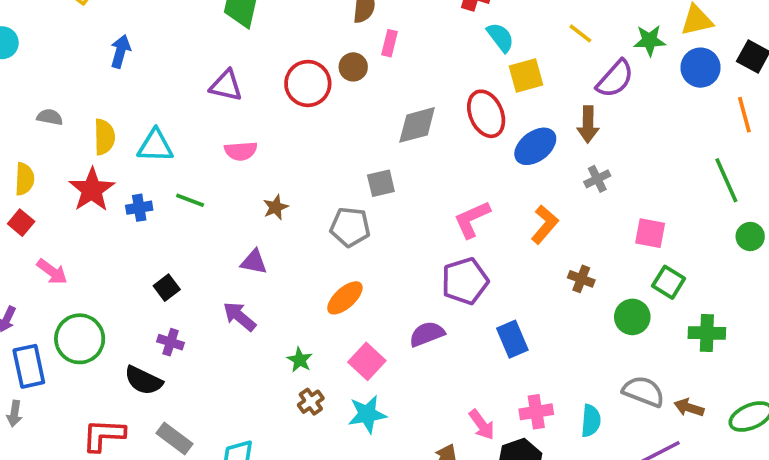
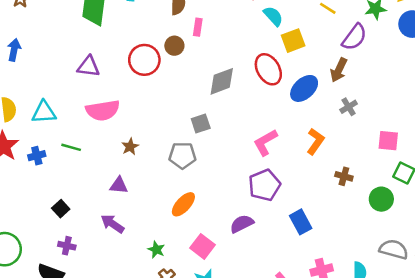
brown arrow: (588, 124) -> (339, 70), turned 30
pink semicircle: (241, 151) -> (103, 110), size x1.5

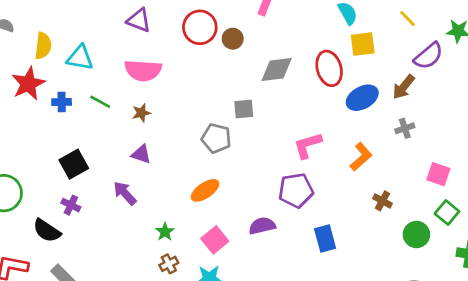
brown circle: (174, 46) -> (233, 39), moved
brown star: (130, 147) -> (141, 113), moved
black square: (61, 209) -> (74, 164), size x1.5

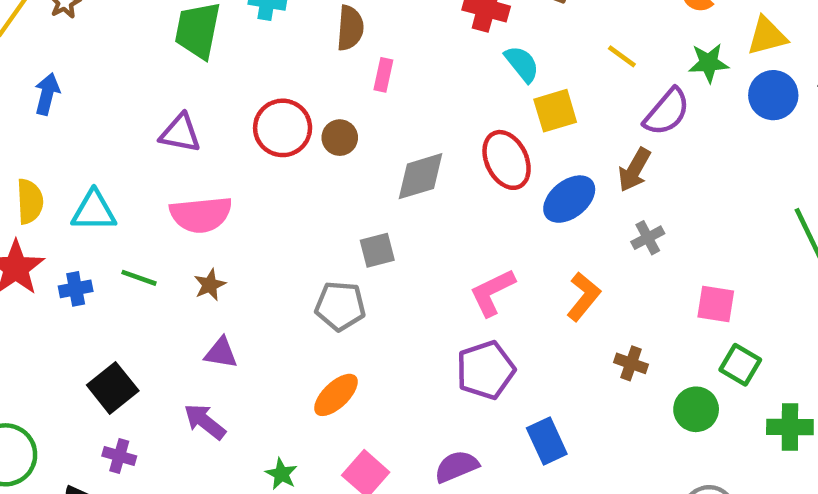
purple semicircle: (262, 226) -> (456, 466), moved

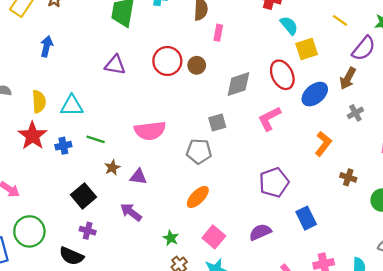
pink semicircle: (201, 215) -> (150, 131), moved
brown star: (210, 285) -> (112, 168), moved
pink L-shape: (492, 292) -> (269, 119), moved

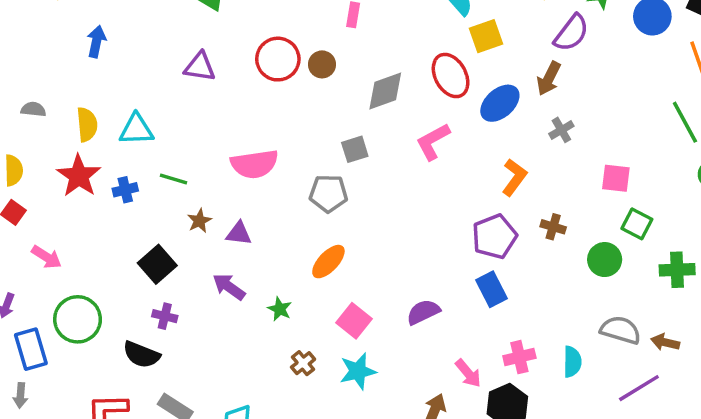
purple pentagon: (274, 182) -> (494, 237), moved
green star: (171, 238) -> (280, 309), moved

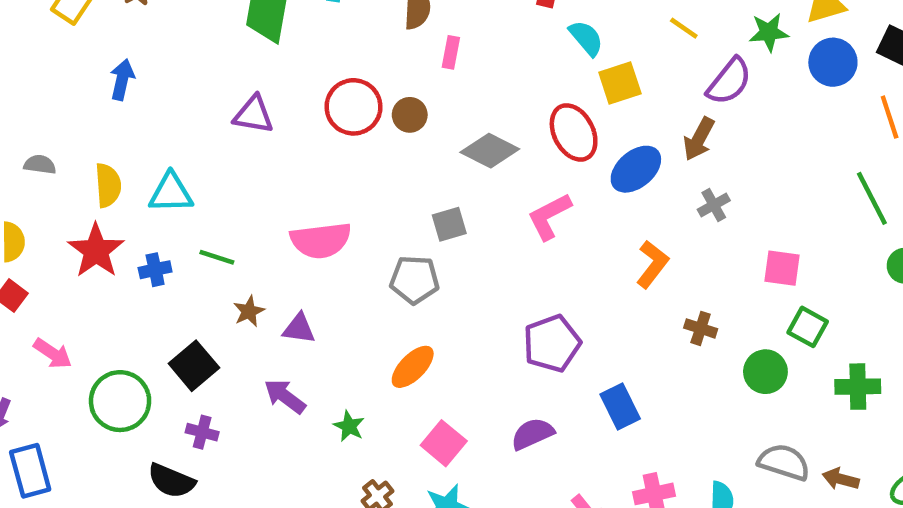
gray diamond: (385, 91) -> (490, 151), turned 45
purple pentagon: (494, 237) -> (552, 343), moved
green circle: (78, 319) -> (120, 401), moved

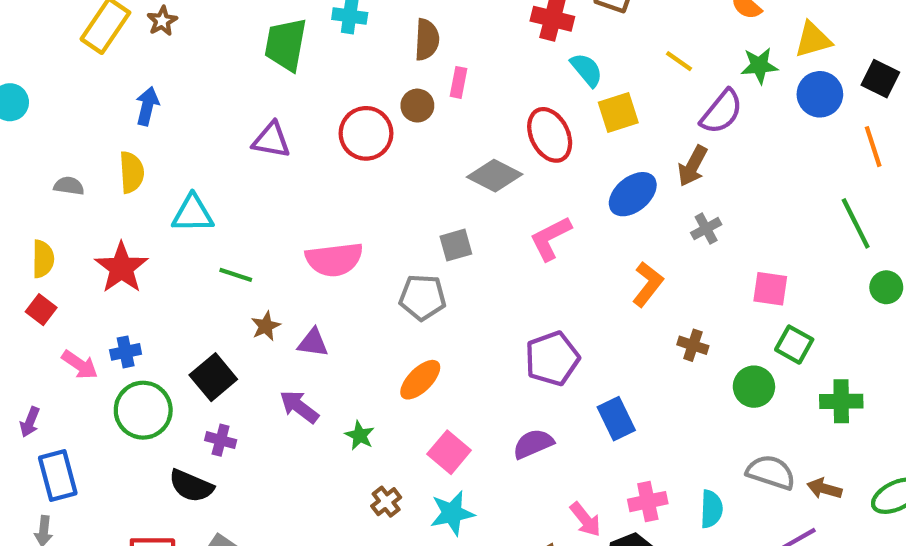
brown circle: (410, 115) -> (417, 106), moved
red ellipse: (574, 132) -> (550, 135), moved
yellow semicircle: (108, 185) -> (132, 172), moved
blue cross: (155, 270) -> (126, 352), moved

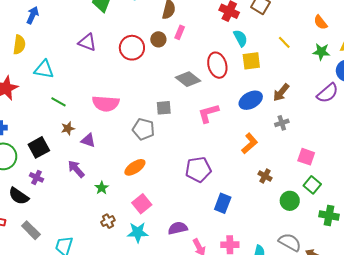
purple semicircle: (722, 112) -> (327, 93), moved
blue rectangle: (616, 419) -> (223, 203), turned 36
purple semicircle: (533, 444) -> (178, 228), moved

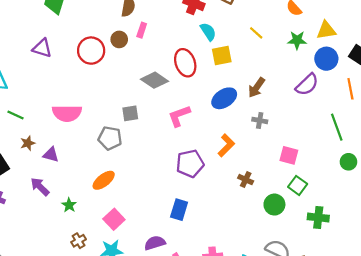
gray cross: (282, 123) -> (260, 120), turned 32
purple pentagon: (198, 169) -> (190, 164), moved
blue rectangle: (223, 203) -> (179, 210), moved

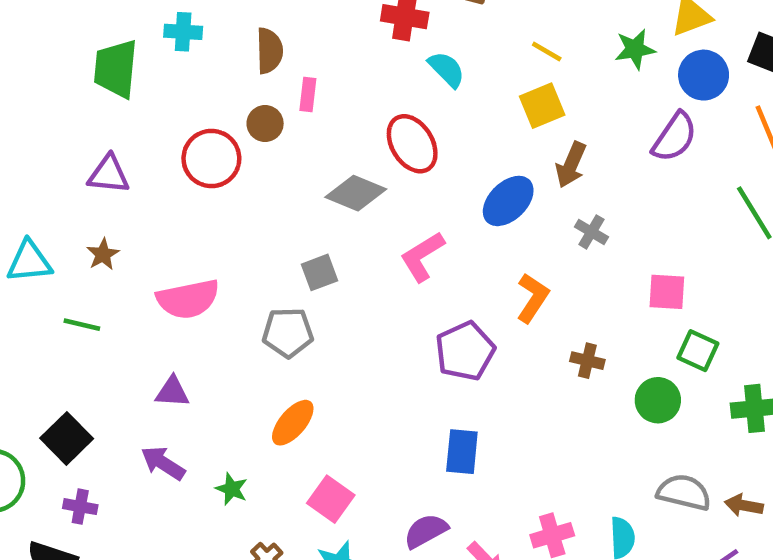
yellow square: (222, 56) -> (542, 106), moved
gray cross: (260, 120) -> (591, 232), turned 32
brown star: (28, 143) -> (103, 254), moved

